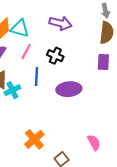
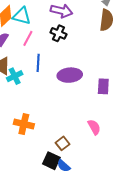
black cross: (55, 56) -> (58, 33), moved
purple rectangle: (103, 62) -> (103, 86), moved
orange cross: (34, 139) -> (24, 124), moved, turned -36

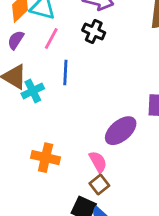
purple ellipse: (70, 75) -> (121, 131), moved, turned -35
pink semicircle: (94, 127) -> (98, 162), moved

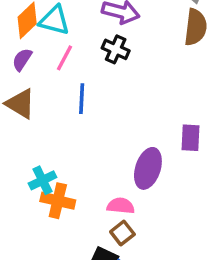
cyan cross: (33, 91) -> (42, 180), moved
purple ellipse: (121, 131) -> (148, 168), turned -32
pink semicircle: (98, 162) -> (121, 206), turned -55

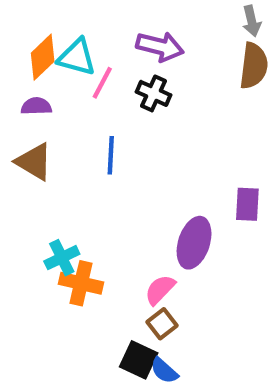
pink line: (65, 58) -> (102, 83), moved
purple semicircle: (22, 60) -> (36, 106), turned 55
pink semicircle: (121, 206) -> (160, 290), turned -52

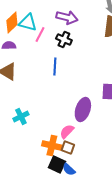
blue line: (111, 155) -> (55, 66), moved
orange cross: (81, 283) -> (52, 145), moved
brown square: (162, 324) -> (68, 147), turned -32

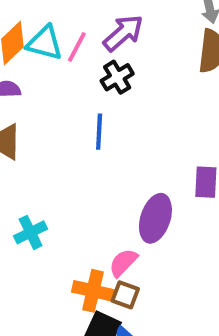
purple arrow: (67, 17) -> (123, 33), turned -55
pink line: (40, 34) -> (77, 47), moved
black cross: (64, 39) -> (117, 77), turned 35

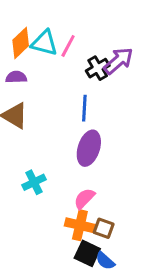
purple arrow: (123, 33) -> (118, 61), moved
purple ellipse: (155, 218) -> (89, 148), moved
pink semicircle: (123, 263) -> (84, 199), moved

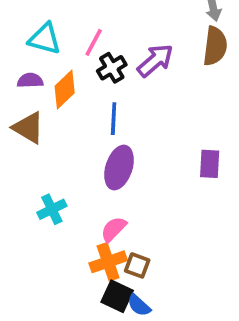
orange diamond: (21, 43) -> (65, 90), moved
cyan triangle: (44, 43) -> (45, 39), moved
black cross: (98, 68) -> (112, 68), moved
orange cross: (80, 225) -> (108, 262), turned -32

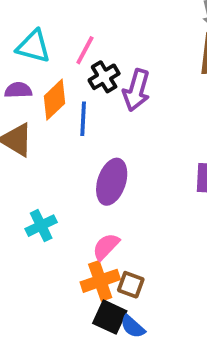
purple arrow: (155, 61) -> (136, 90), moved, turned 147
blue line: (114, 119) -> (83, 119), moved

